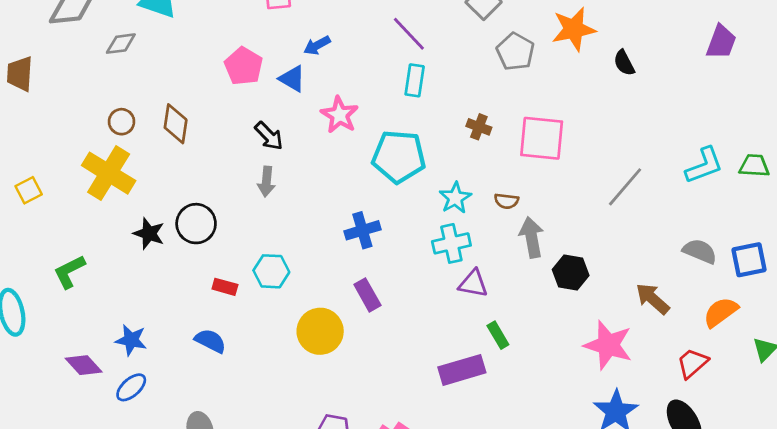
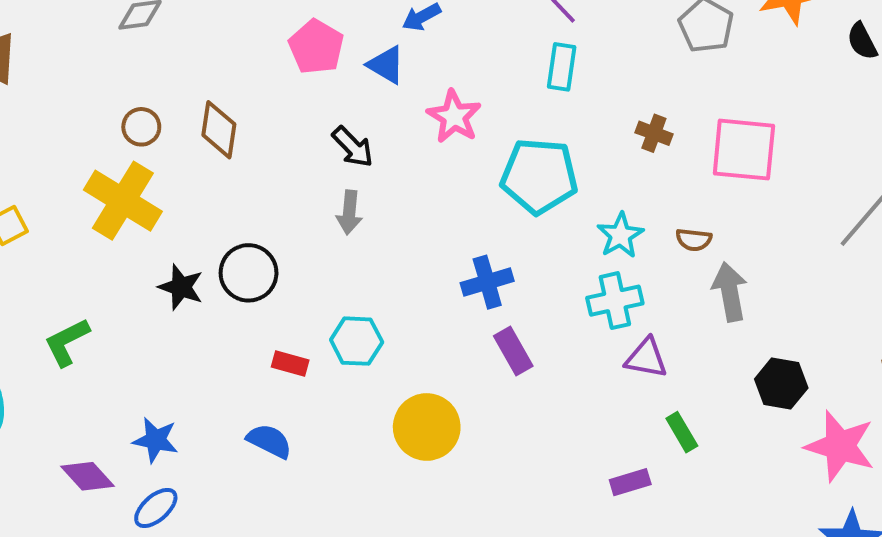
black hexagon: (571, 273) -> (781, 383), moved
purple rectangle: (367, 295) -> (513, 351), moved
purple rectangle: (462, 370) -> (630, 482), size x0.6

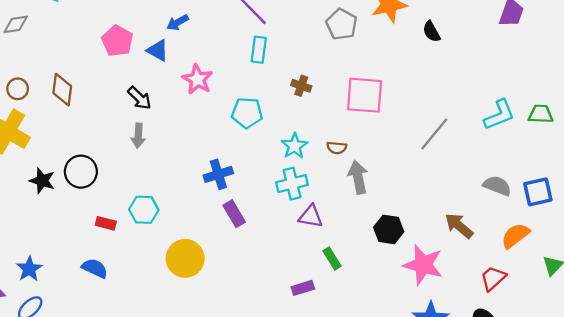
brown cross: (654, 133) -> (301, 86), moved
cyan pentagon: (539, 176) -> (247, 113), size x0.7
blue star: (156, 440) -> (29, 269), turned 30

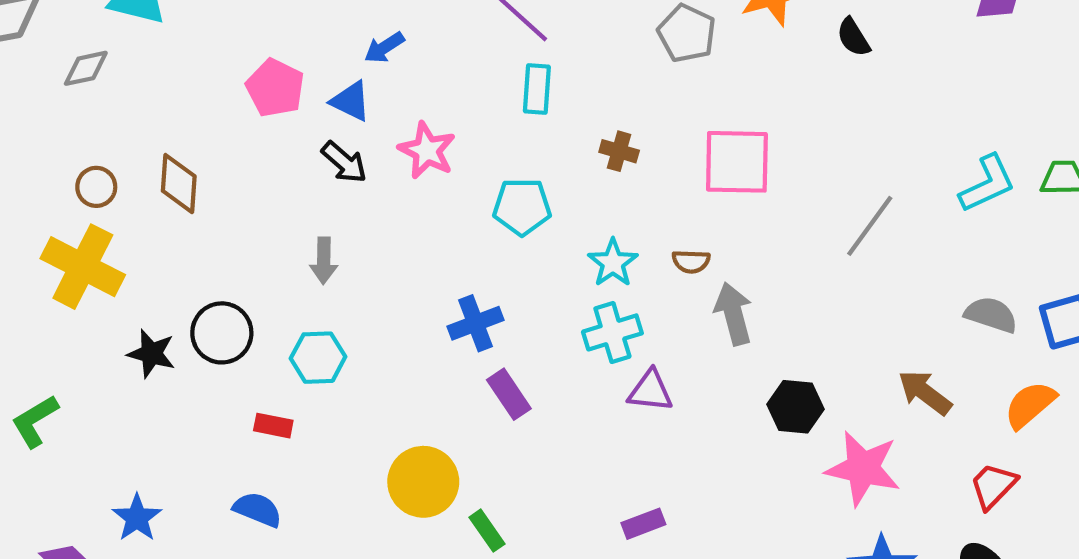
black arrow: (139, 98) -> (344, 162), moved
cyan hexagon: (144, 210) -> (318, 358), moved
green rectangle: (332, 258) -> (487, 531), moved

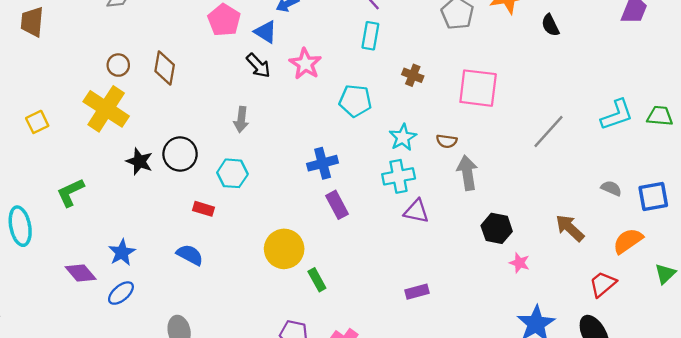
gray semicircle: (991, 315) -> (611, 188), size x0.7
pink star: (863, 468) -> (519, 263), moved, size x0.5
purple rectangle: (643, 524) -> (417, 292), moved

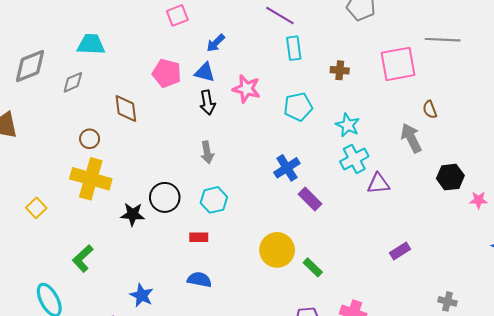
black arrow: (258, 66) -> (207, 103), turned 50
brown diamond: (165, 68) -> (126, 109), moved
gray line: (549, 132) -> (443, 40), moved, turned 68
brown semicircle: (447, 141) -> (430, 110), moved, turned 78

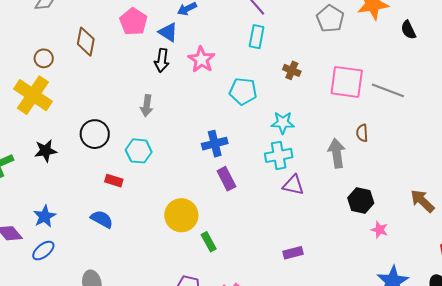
gray line: (443, 40) -> (388, 90), moved
cyan star: (348, 125) -> (283, 123), turned 30
black star: (133, 214) -> (46, 151), moved, turned -30

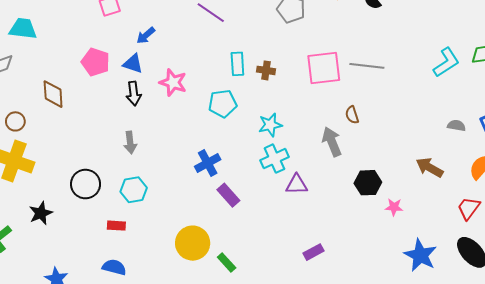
cyan rectangle: (257, 37) -> (237, 64), moved

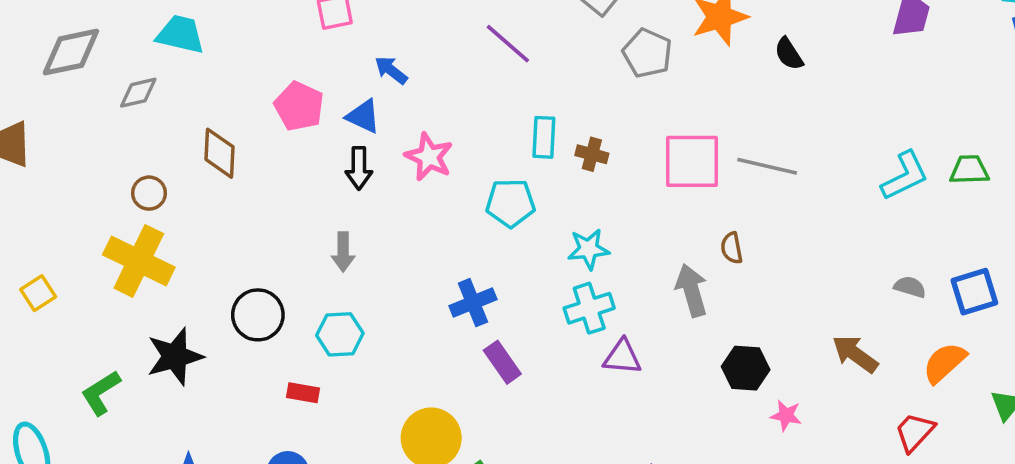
blue arrow: (146, 35) -> (391, 70), turned 72
black star: (41, 213) -> (175, 356), size x1.4

